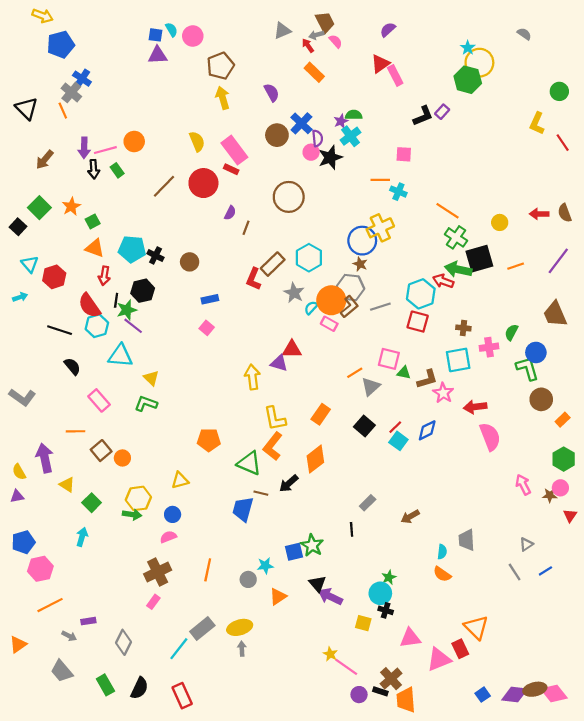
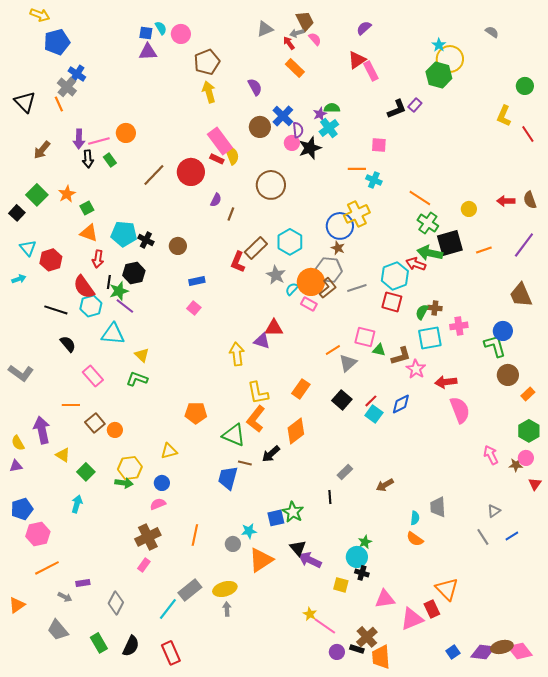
yellow semicircle: (197, 141) -> (232, 155), moved
green semicircle: (511, 332) -> (422, 312), moved
orange triangle: (278, 597) -> (261, 560), size x1.5

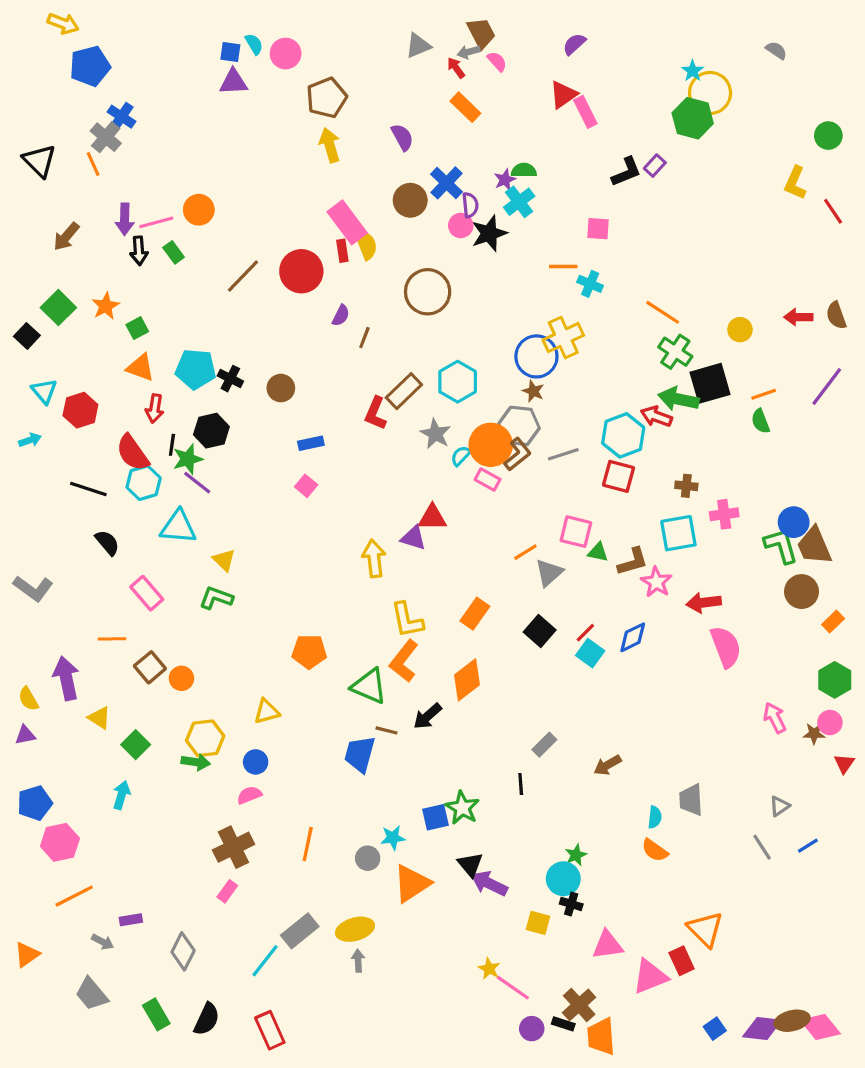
red rectangle: (217, 159) -> (342, 251), turned 56
brown trapezoid: (521, 295) -> (814, 546), moved
green semicircle: (422, 312) -> (760, 421), moved, turned -49

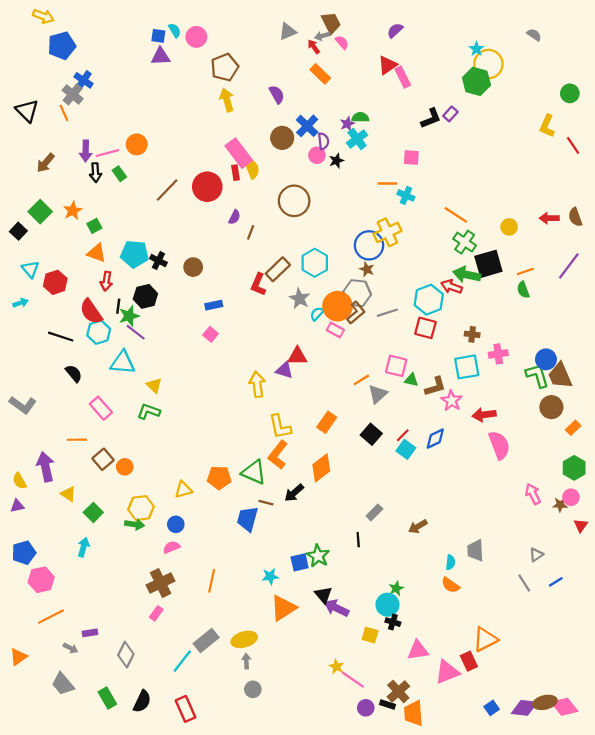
black star: (489, 233) -> (336, 161), size x0.6
orange pentagon: (309, 652) -> (219, 478), moved
gray circle: (368, 858) -> (253, 689), moved
orange triangle: (705, 929) -> (485, 639), turned 48

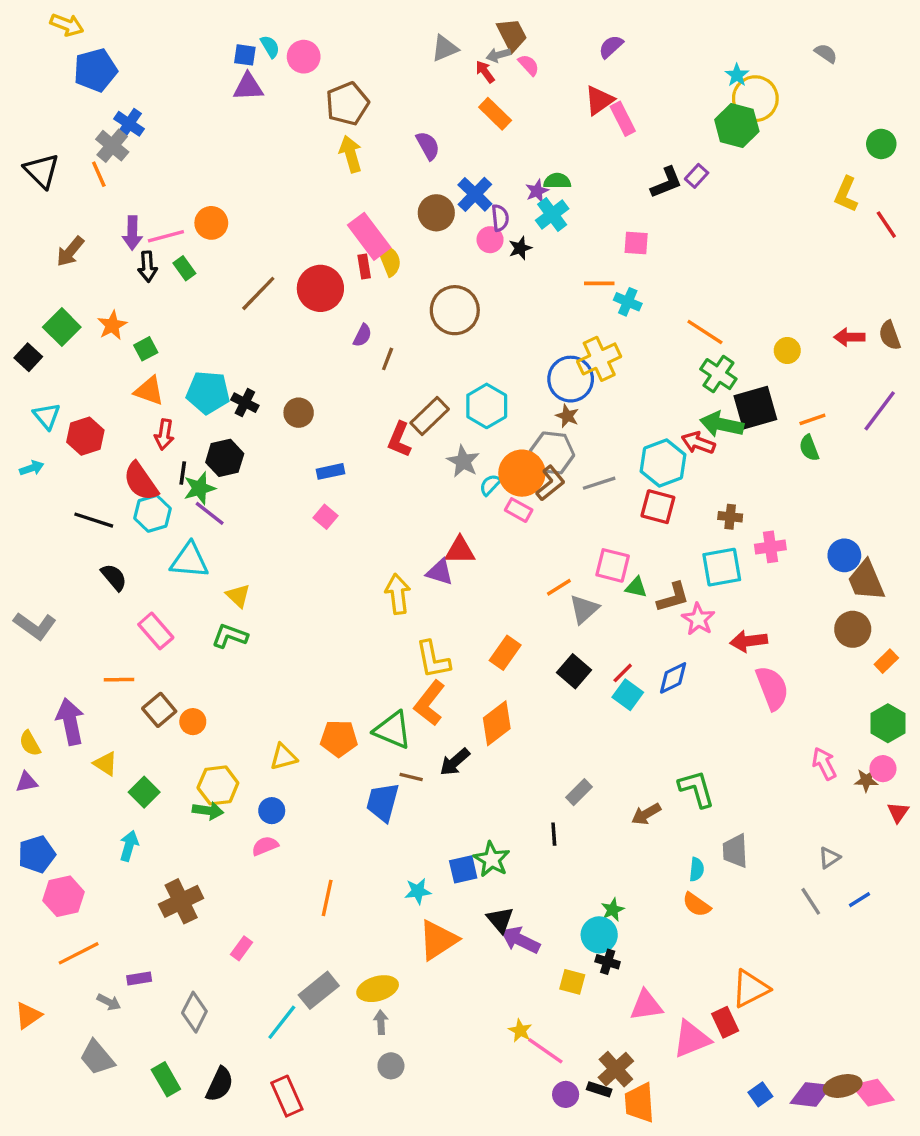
green L-shape: (537, 376) -> (697, 789), moved
brown cross: (161, 583) -> (181, 901), moved

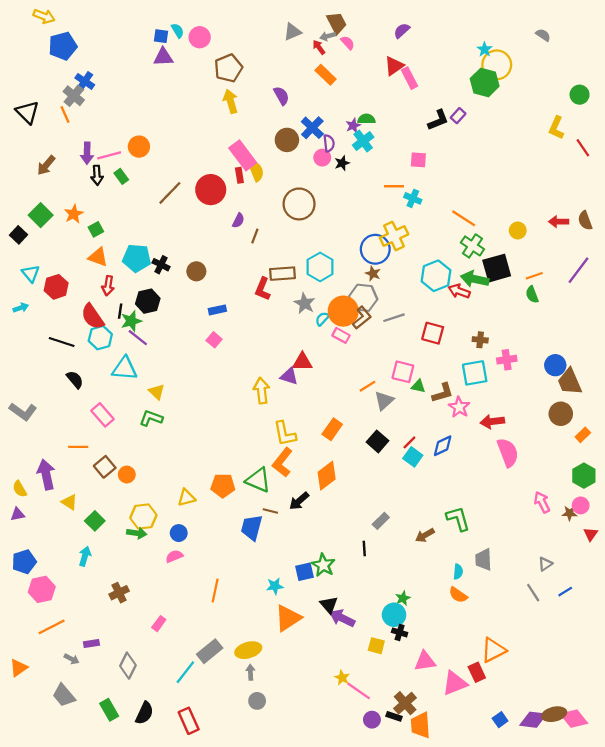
brown rectangle: (430, 416) -> (282, 274), turned 40
cyan hexagon: (663, 463) -> (436, 276), moved
brown cross: (181, 901) -> (119, 593), size x0.7

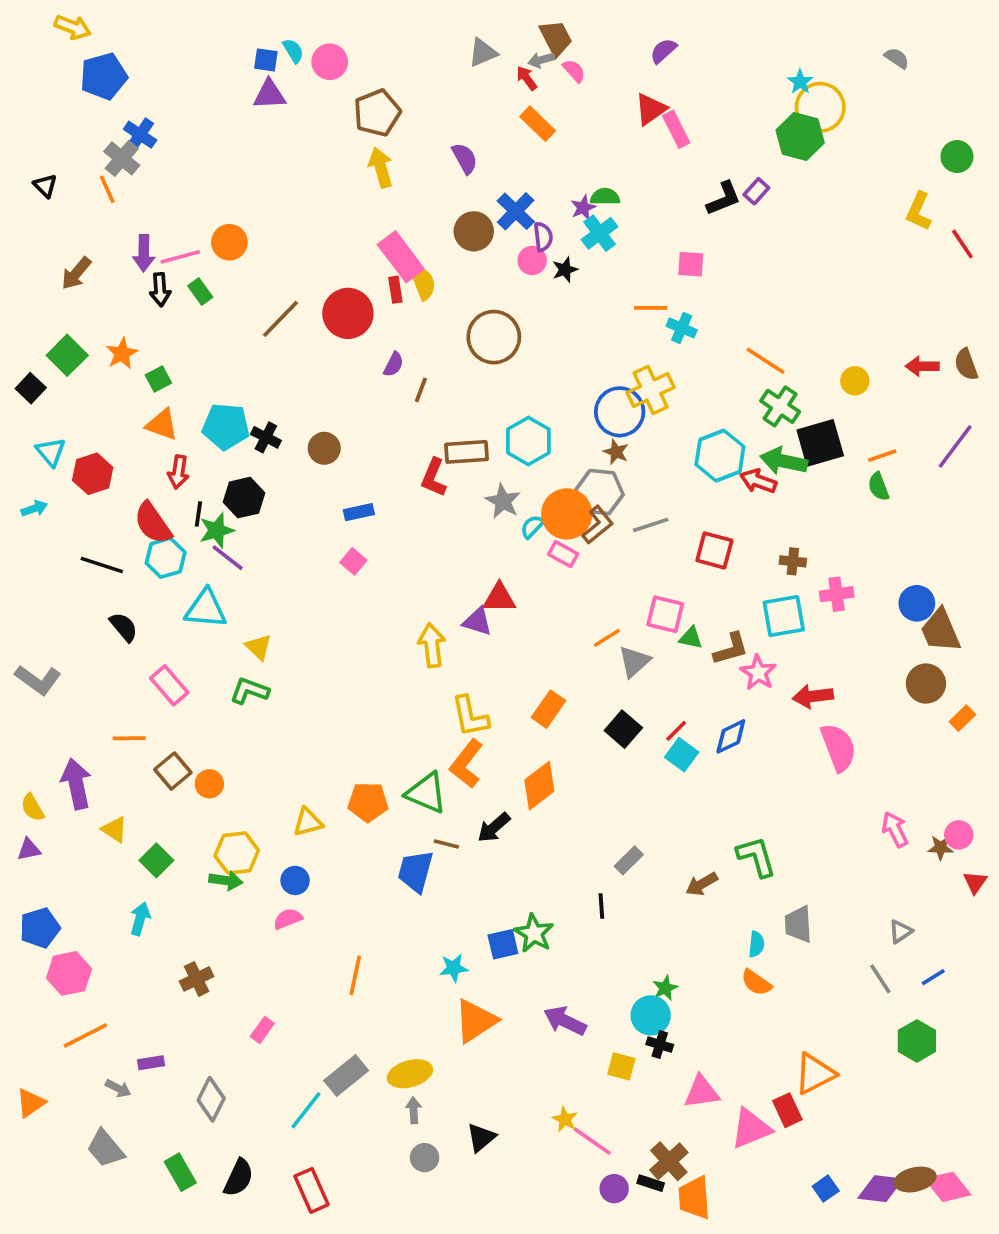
black triangle: (27, 112) -> (45, 186), size x0.6
green hexagon: (584, 476) -> (917, 1041), moved
black triangle: (329, 605) -> (481, 1138), moved, turned 30

